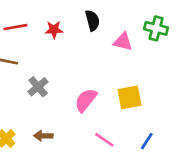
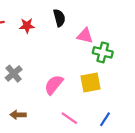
green cross: (156, 28) -> (103, 52), moved

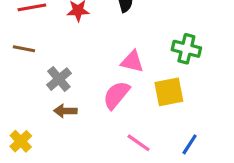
pink triangle: (85, 36) -> (132, 62), moved
brown arrow: (18, 115) -> (65, 111), moved

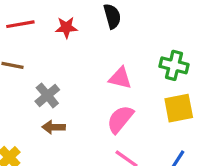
yellow square: (169, 92) -> (179, 108), moved
pink semicircle: (116, 95) -> (120, 119), moved

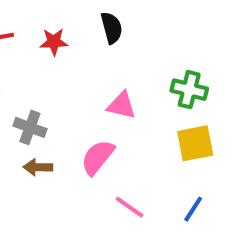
gray cross: (47, 95) -> (30, 127), turned -30
pink semicircle: (120, 119) -> (98, 157), moved

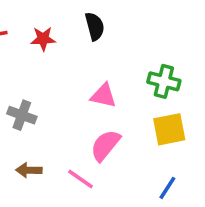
pink semicircle: (98, 157) -> (105, 145), moved
brown arrow: (38, 167) -> (29, 170), moved
pink line: (129, 207) -> (80, 179), moved

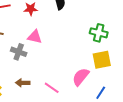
pink triangle: (104, 96) -> (35, 37), moved
pink semicircle: (105, 145) -> (81, 77), moved

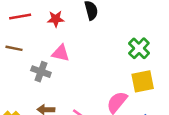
green cross: (99, 33) -> (139, 48), turned 30

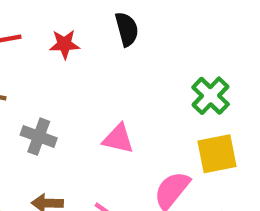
pink triangle: (61, 53) -> (118, 139), moved

